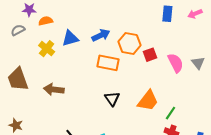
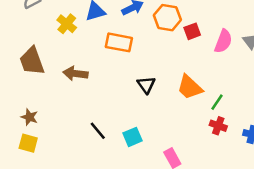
orange rectangle: (108, 63) -> (119, 42), moved
pink semicircle: (176, 63) -> (223, 41), turned 48
orange trapezoid: (148, 101) -> (190, 87), turned 95

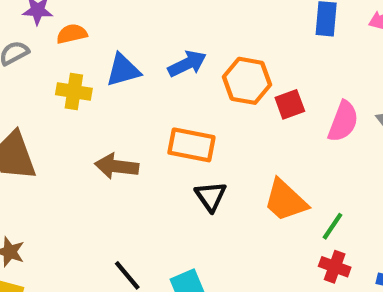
yellow cross: (67, 24) -> (74, 91), turned -30
orange rectangle: (119, 42) -> (191, 145), moved
brown arrow: (75, 74) -> (117, 166), moved

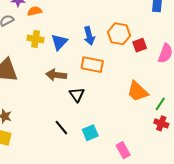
blue arrow: (187, 64) -> (89, 36), moved, turned 102
blue triangle: (123, 70) -> (59, 42), moved, turned -30
black triangle: (211, 196) -> (77, 95), moved

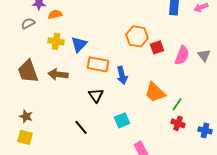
blue arrow: (89, 36) -> (122, 75), moved
orange rectangle: (92, 65) -> (98, 64), moved
brown arrow: (56, 75) -> (58, 74), moved
cyan square: (90, 133) -> (122, 120), moved

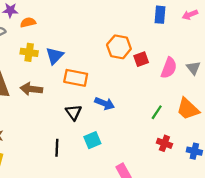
blue arrow: (122, 75) -> (105, 103), moved, turned -54
orange trapezoid: (155, 92) -> (188, 109), moved
green line: (177, 104) -> (157, 112), moved
cyan square: (122, 120) -> (92, 140), moved
black line: (81, 127) -> (57, 148), turned 42

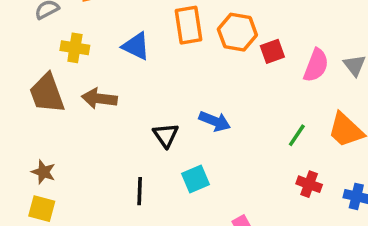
yellow cross: (29, 52) -> (75, 48), moved
blue triangle: (55, 56) -> (136, 46), turned -48
orange rectangle: (76, 78) -> (188, 25), moved, turned 70

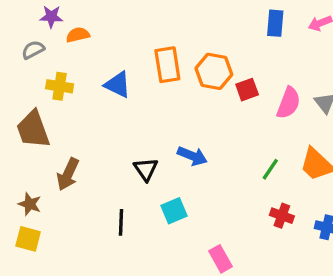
brown arrow: (99, 99) -> (68, 174), moved, turned -72

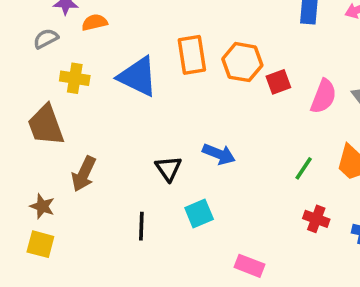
blue triangle: (118, 85) -> (138, 76), size x1.4
pink rectangle: (221, 259) -> (250, 266), turned -40

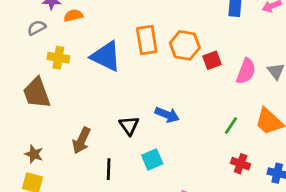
brown arrow: (84, 174) -> (81, 141), moved

